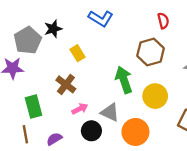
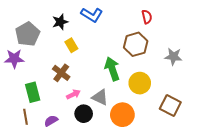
black star: (53, 29) -> (60, 22), moved

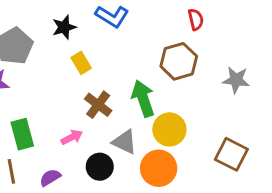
brown cross: (61, 73) -> (98, 105), moved
yellow circle: (140, 83) -> (169, 129), moved
pink arrow: (73, 94) -> (72, 137), moved

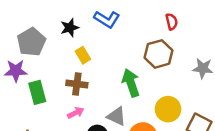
brown cross: (98, 105) -> (77, 84), moved, turned -30
yellow circle: (169, 129) -> (168, 109), moved
green rectangle: (22, 134) -> (37, 92), moved

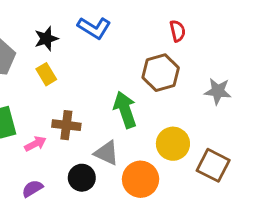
yellow rectangle: (83, 55) -> (46, 74), moved
brown cross: (77, 84) -> (66, 125), moved
pink arrow: (76, 113) -> (35, 144), moved

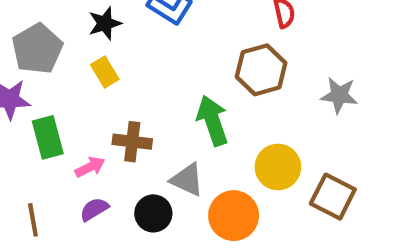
purple semicircle: (32, 189) -> (94, 209), moved

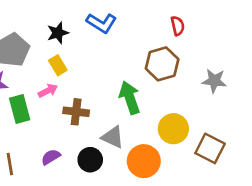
pink arrow: (90, 167) -> (48, 91), moved

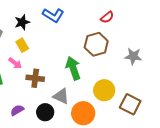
red semicircle: (178, 26) -> (107, 17), turned 64
pink arrow: (48, 91) -> (15, 63), turned 64

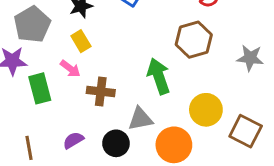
gray triangle: (61, 96) -> (140, 119), turned -36

